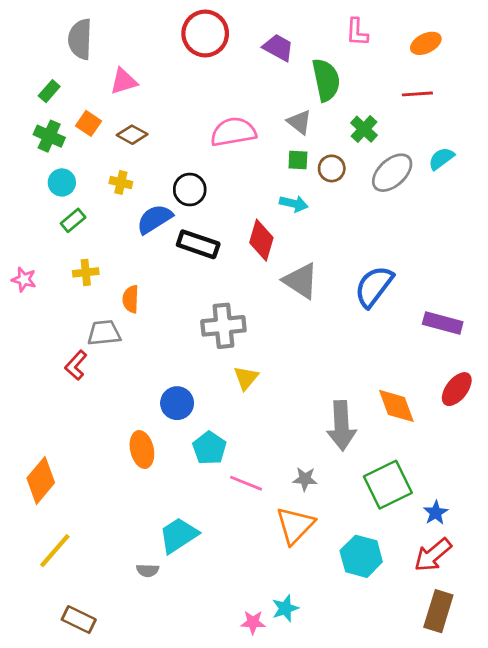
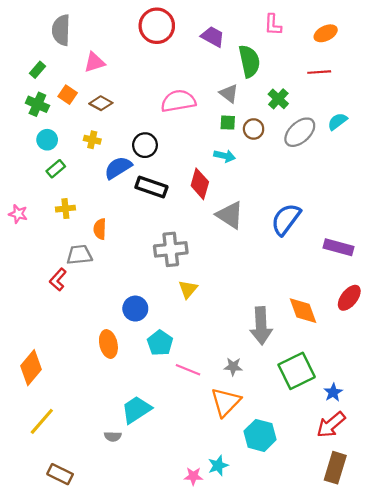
cyan hexagon: (361, 556) -> (260, 435), moved

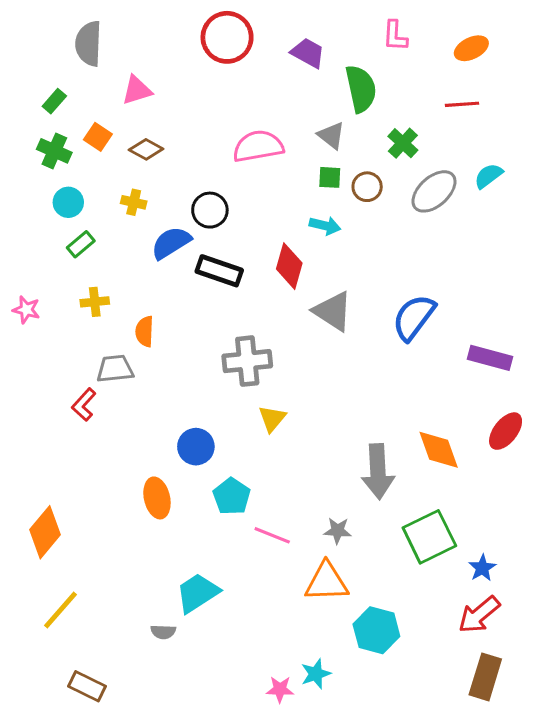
orange triangle: (226, 402) -> (327, 582), turned 44

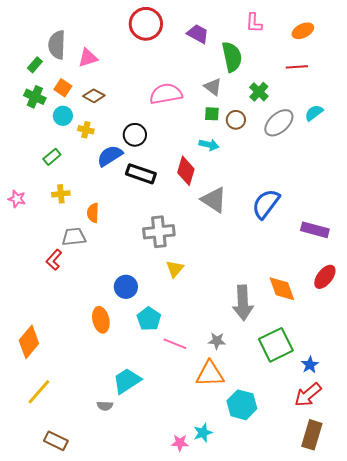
gray semicircle: (89, 44) -> (57, 45), moved
cyan circle: (68, 202) -> (63, 116), moved

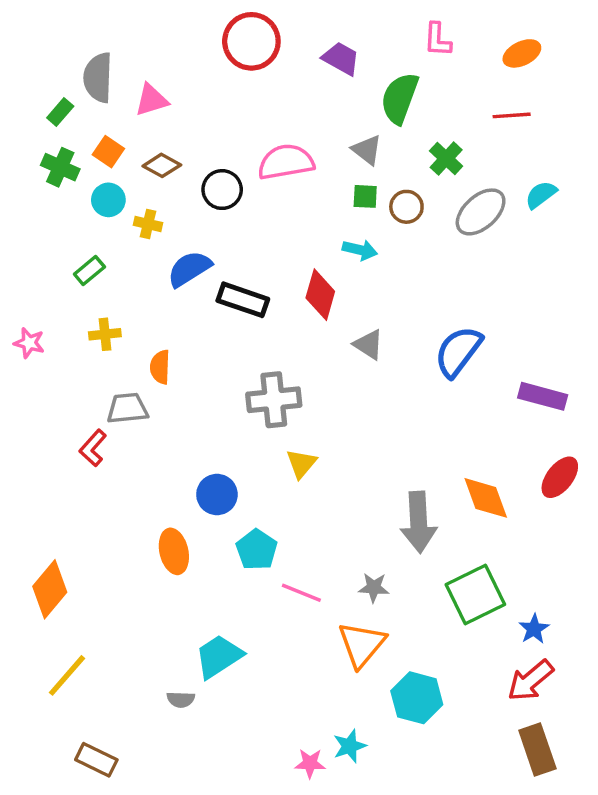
green semicircle: (232, 57) -> (400, 98), turned -148
black circle: (135, 135) -> (222, 190), moved
gray triangle: (214, 200) -> (369, 345), size x0.7
orange triangle: (210, 374) -> (362, 644), turned -48
brown rectangle: (312, 435) -> (537, 750), turned -36

